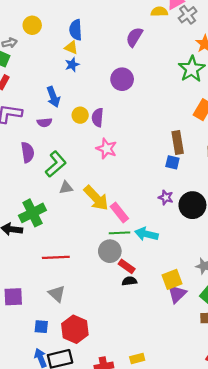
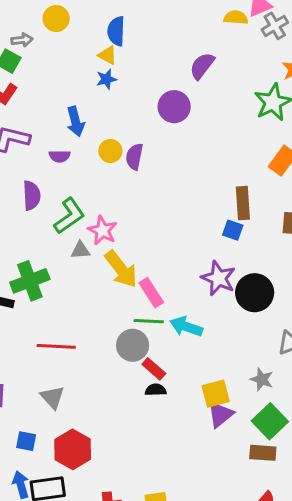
purple semicircle: (134, 37) -> (202, 66), moved
pink star: (107, 149) -> (103, 230), moved
purple star: (166, 197) -> (218, 278), size x1.6

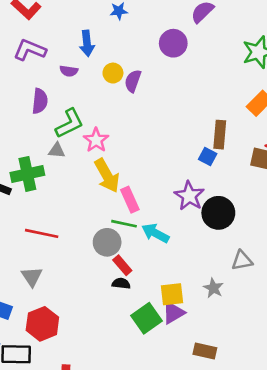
gray triangle: (80, 250) -> (57, 150), moved
green square: (270, 421) -> (147, 318), moved

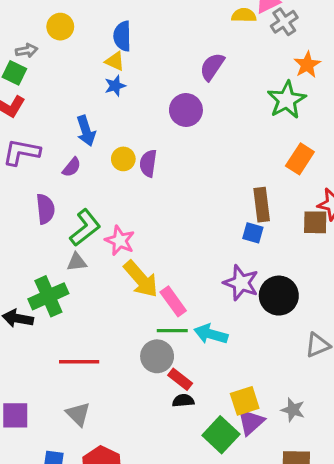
purple semicircle: (69, 71) -> (72, 167), turned -48
gray star: (213, 288) -> (293, 410), moved

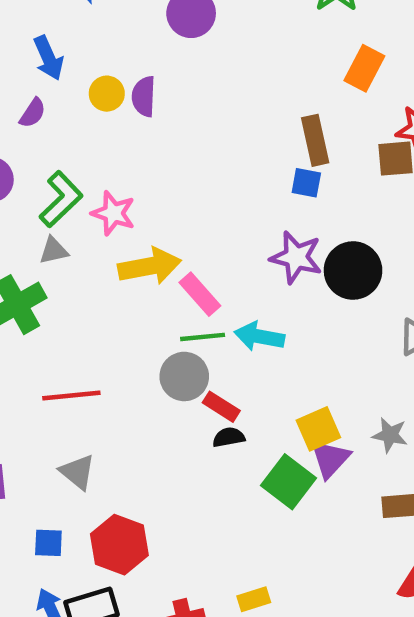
yellow arrow: (141, 279) -> (150, 266), turned -54

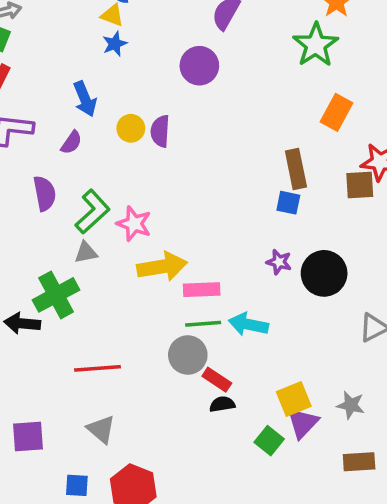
purple star: (296, 257) -> (279, 262), size x0.6
pink rectangle: (200, 294) -> (202, 290), turned -52
green square: (289, 482) -> (269, 441), size x0.7

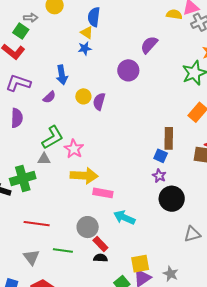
purple semicircle: (45, 193) -> (17, 118), moved
purple star: (279, 262) -> (159, 176), moved
green line: (203, 324) -> (63, 250), moved

